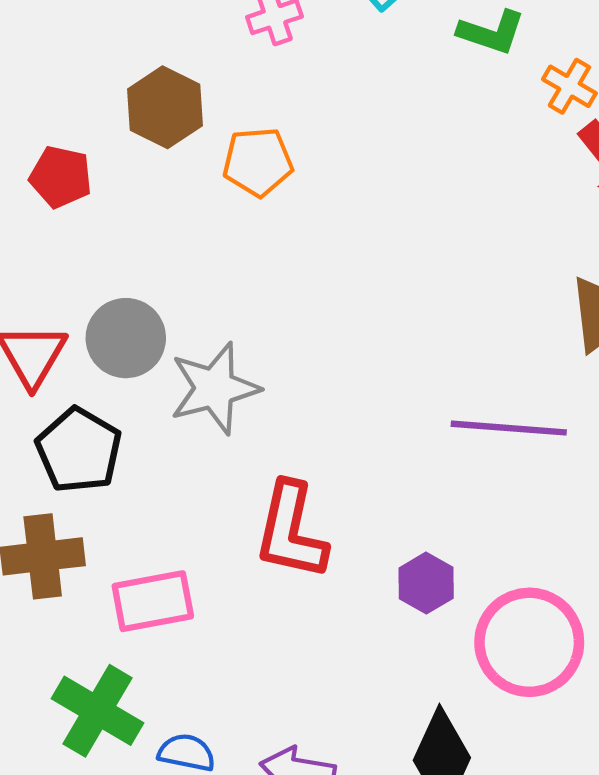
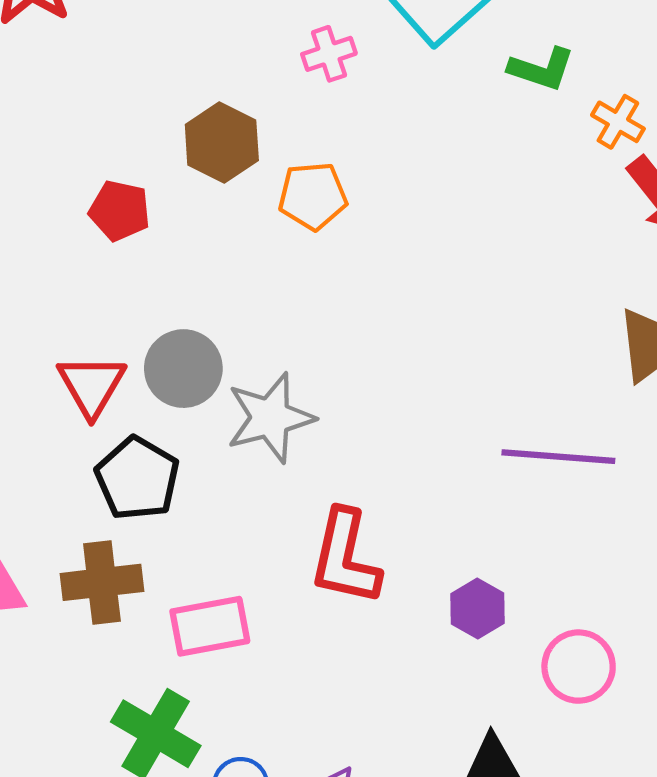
pink circle: (529, 642) -> (579, 667), size x0.7

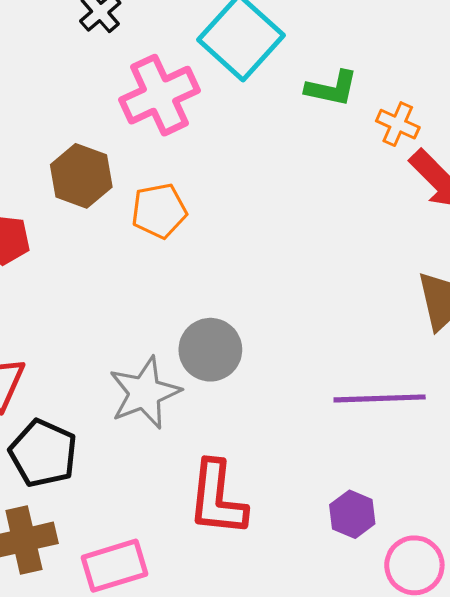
pink cross: (329, 54) -> (160, 95), size x1.8
gray circle: (183, 369) -> (210, 350), moved
purple hexagon: (478, 609) -> (352, 514), moved

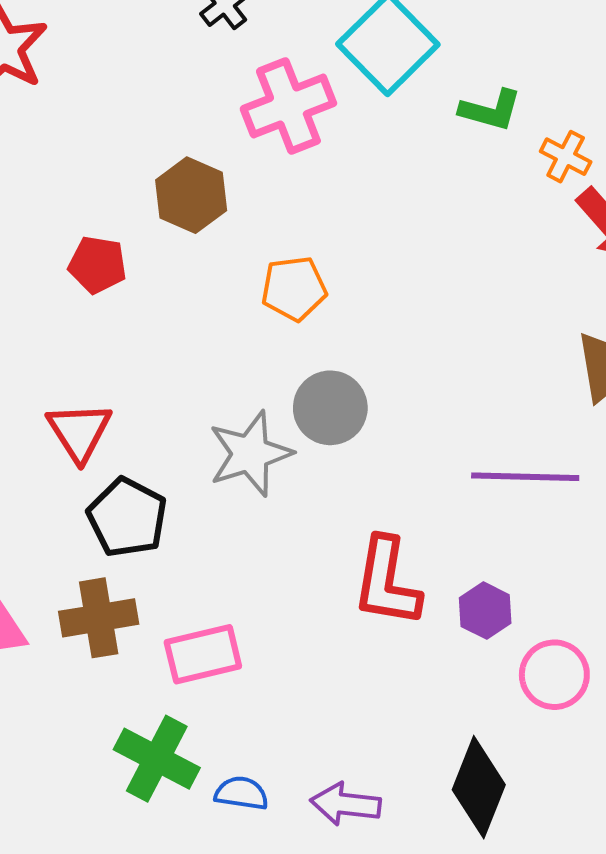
orange pentagon: (159, 211) -> (294, 288), moved
red L-shape: (217, 498) -> (387, 582), moved

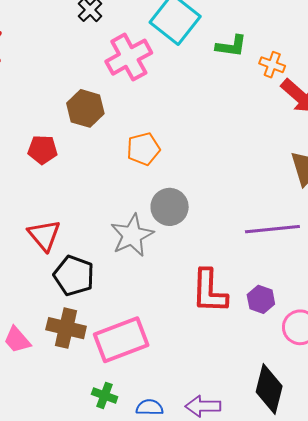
brown cross: (99, 618) -> (66, 328), turned 30
pink rectangle: (203, 654) -> (121, 340), size x1.4
green cross: (157, 759) -> (105, 395), size x0.6

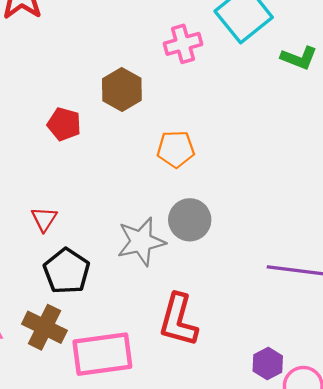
pink cross: (129, 57) -> (183, 44), size x0.7
red triangle: (44, 235) -> (44, 219), size x0.7
red L-shape: (209, 291) -> (178, 320), moved
purple hexagon: (261, 299) -> (268, 363), moved

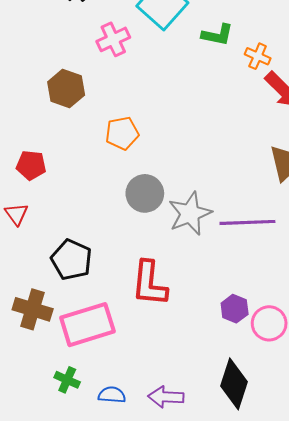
red pentagon: (64, 124) -> (31, 165), moved
gray star: (141, 242) -> (190, 213), moved
black pentagon: (67, 271) -> (72, 260), moved

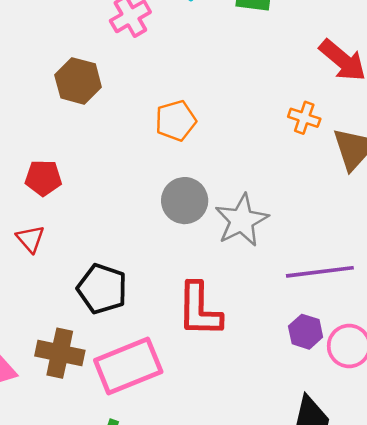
orange cross: (258, 56) -> (304, 118), moved
orange pentagon: (122, 133) -> (176, 121), moved
purple line: (247, 222) -> (320, 272), moved

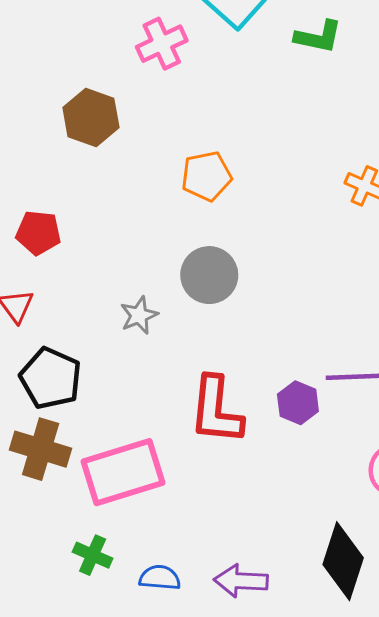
gray star: (242, 220) -> (139, 315), moved, size x0.6
black pentagon: (102, 289) -> (51, 378), moved
purple hexagon: (306, 332) -> (298, 403), moved

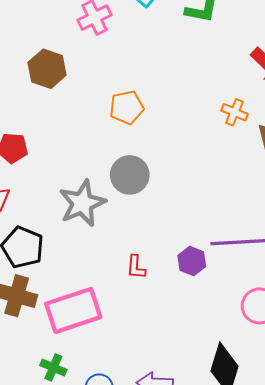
gray star: (139, 315) -> (82, 203), size x1.8
red L-shape: (216, 410) -> (136, 267), size x0.5

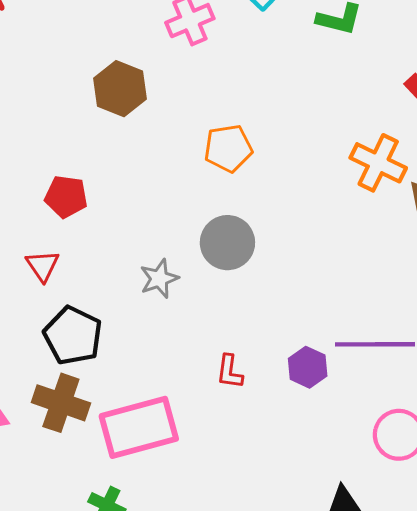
orange cross: (235, 112) -> (378, 163), size x1.5
gray star: (82, 203) -> (159, 279), size x0.6

